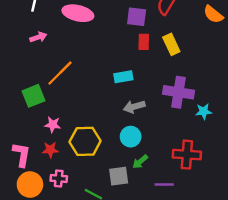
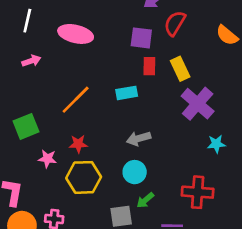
orange line: (60, 73) -> (76, 100), moved
cyan rectangle: (123, 77) -> (127, 93), moved
purple cross: (179, 92) -> (198, 104), moved, turned 32
red star: (50, 150) -> (78, 144), moved

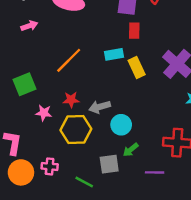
yellow rectangle: (180, 69) -> (137, 68), moved
gray arrow: (139, 139) -> (100, 107), moved

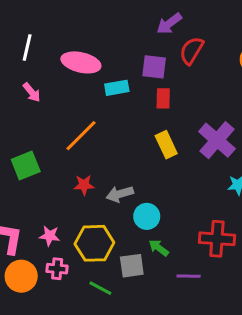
pink arrow: (29, 26) -> (32, 92), turned 70
cyan rectangle: (114, 54) -> (117, 88), moved
pink star: (44, 113) -> (50, 236), moved
yellow hexagon: (76, 130) -> (94, 243), moved
green arrow: (131, 150) -> (159, 248), turned 77

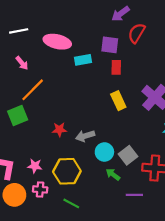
white line: (27, 47) -> (19, 31), turned 66
orange line: (81, 136) -> (33, 90), moved
gray square: (132, 266) -> (128, 155), moved, turned -30

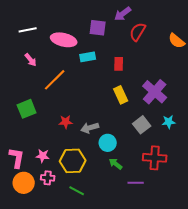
purple square: (110, 45) -> (98, 28), moved
orange line: (33, 90) -> (55, 80), moved
gray square: (128, 155) -> (142, 125), moved

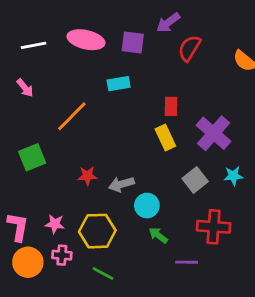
pink ellipse: (64, 40) -> (86, 40), moved
pink arrow: (31, 60) -> (25, 88), moved
red rectangle: (119, 64) -> (171, 106), moved

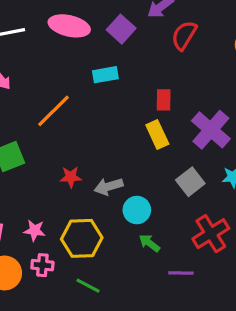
purple square: (133, 43) -> (121, 29), turned 35
red cross: (214, 227) -> (211, 234), turned -36

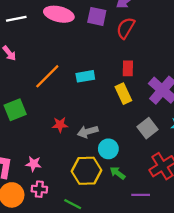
purple square: (121, 29) -> (97, 16), turned -30
red semicircle: (184, 35) -> (126, 28), moved
cyan rectangle: (105, 75) -> (85, 76), moved
yellow hexagon: (82, 238) -> (86, 171), moved

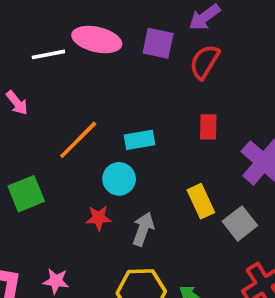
white line: (16, 19) -> (48, 54), moved
yellow rectangle: (123, 94) -> (201, 201), moved
gray arrow: (88, 132) -> (143, 229), turned 126
cyan circle: (108, 149) -> (119, 179), moved

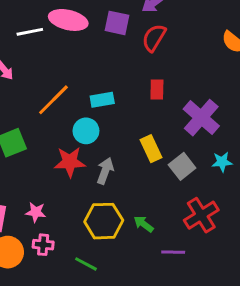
red star: (99, 218) -> (70, 162), size x1.5

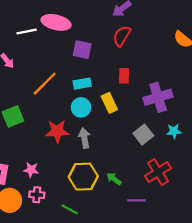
purple square: (117, 23) -> (82, 50), moved
purple cross: (201, 118) -> (158, 97), turned 32
cyan circle: (86, 131) -> (81, 107), moved
yellow rectangle: (151, 149) -> (109, 103), moved
gray arrow: (105, 171) -> (84, 138), turned -30

